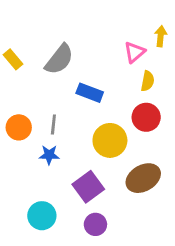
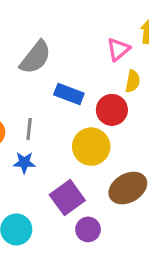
red circle: (146, 117) -> (112, 110), moved
purple circle: (95, 224) -> (88, 229), moved

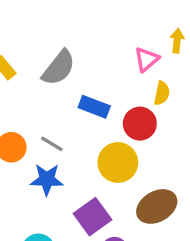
gray line: (29, 129) -> (52, 144), turned -65
blue star: (24, 163) -> (47, 179), size x1.4

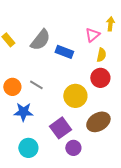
blue rectangle: (94, 107) -> (64, 52), moved
red circle: (140, 124) -> (100, 78), moved
blue star: (47, 179) -> (23, 112), moved

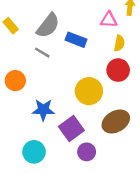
pink triangle: (92, 35) -> (109, 20), turned 42
gray line: (36, 85) -> (42, 53), moved
blue star: (23, 112) -> (43, 110), moved

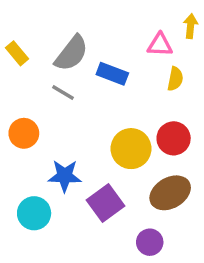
red circle: (118, 70) -> (174, 138), moved
cyan circle: (34, 152) -> (34, 213), moved
purple circle: (87, 152) -> (150, 242), moved

